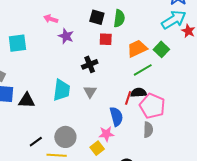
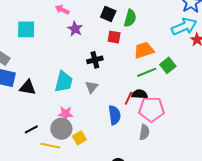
green square: (161, 49) -> (168, 65), moved
pink pentagon: (152, 106) -> (152, 109), turned -30
pink star: (106, 134) -> (65, 114), moved
yellow square: (97, 148) -> (79, 138), moved

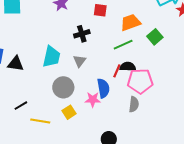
green line: (147, 72) -> (123, 45), moved
pink star: (65, 114) -> (93, 100), moved
gray circle: (61, 129) -> (63, 87), moved

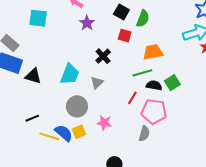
black cross: (82, 34) -> (103, 56), turned -35
green square: (155, 37) -> (172, 83), moved
black semicircle: (128, 67) -> (154, 85), moved
blue semicircle: (103, 88) -> (64, 133), moved, turned -48

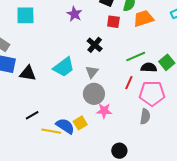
orange trapezoid: (153, 52) -> (143, 18), moved
cyan trapezoid: (70, 74) -> (64, 67), turned 40
gray circle: (77, 106) -> (94, 94), moved

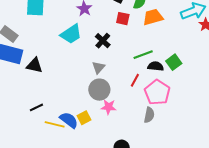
cyan trapezoid: (64, 67) -> (71, 34), moved
pink pentagon: (152, 93) -> (157, 92), turned 30

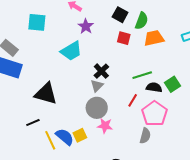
black cross: (103, 41) -> (101, 71), moved
black triangle: (34, 65) -> (46, 94), moved, size x1.4
yellow line: (55, 124) -> (50, 140), turned 48

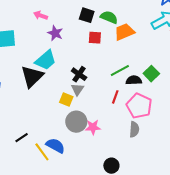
green semicircle: (142, 21) -> (109, 17), turned -78
black triangle: (46, 94) -> (32, 76), moved, turned -50
gray circle: (97, 108) -> (76, 122), moved
yellow square: (80, 135) -> (66, 99), moved, turned -32

